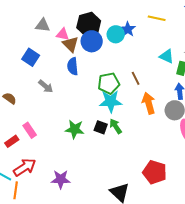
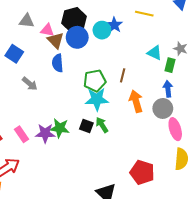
brown line: (136, 78) -> (123, 75), turned 40
pink rectangle: (30, 130) -> (21, 134), moved
purple star: (61, 179) -> (45, 133), moved

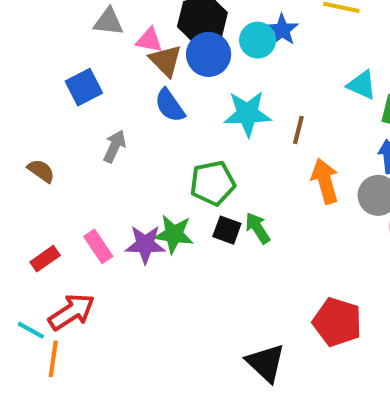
blue square: (14, 54) -> (84, 87), turned 30
blue semicircle: (58, 63) -> (170, 105), turned -30
green pentagon: (95, 81) -> (213, 183), moved
gray arrow: (30, 84) -> (115, 146), turned -105
cyan star: (97, 99) -> (247, 114), moved

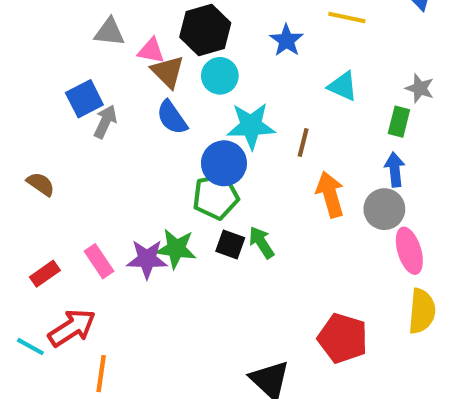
cyan circle: (258, 40) -> (220, 76), moved
blue circle: (209, 54) -> (224, 163), moved
cyan triangle: (362, 85) -> (343, 86), moved
gray arrow: (115, 146) -> (105, 122), moved
orange line: (53, 359) -> (101, 374), moved

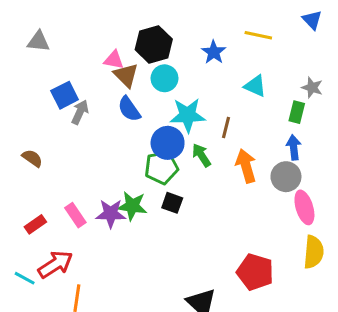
gray triangle: (109, 32) -> (38, 41), moved
green arrow: (261, 242) -> (201, 155), moved

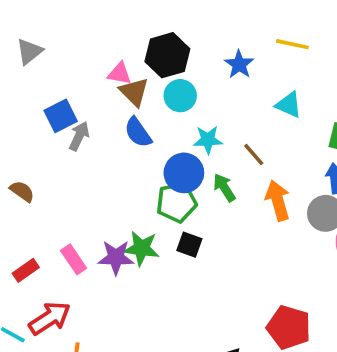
gray triangle: (38, 41) -> (29, 52), turned -45
cyan star: (188, 115) -> (208, 140), size x0.7
brown line: (226, 127) -> (254, 154), turned -55

